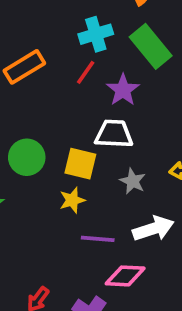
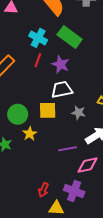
cyan cross: (96, 34) -> (38, 38), turned -30
yellow star: (72, 200) -> (30, 134), moved

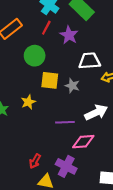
white trapezoid: (62, 90) -> (89, 61), moved
gray star: (78, 113) -> (72, 86), moved
green circle: (18, 114) -> (35, 56), moved

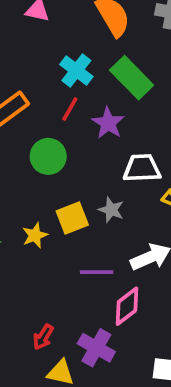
yellow square: (50, 80) -> (72, 218), moved, turned -30
pink diamond: (83, 142) -> (127, 306), turned -35

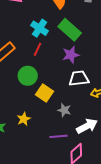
purple star: (108, 123) -> (71, 55), moved, turned 30
gray star: (111, 210) -> (64, 110), moved
yellow square: (72, 218) -> (44, 93), moved, turned -30

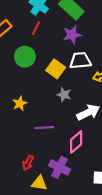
yellow square: (44, 93) -> (56, 69), moved
purple line: (58, 136) -> (44, 128), moved

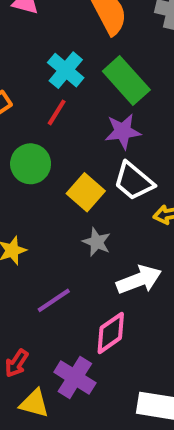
white trapezoid: (80, 61) -> (134, 181), turned -140
purple line: (44, 128) -> (54, 300), turned -36

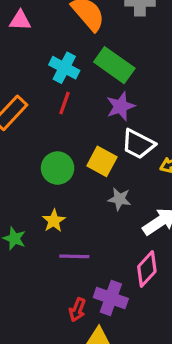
green circle: (31, 164) -> (58, 168), moved
purple line: (54, 300) -> (74, 256), moved, turned 48
purple cross: (75, 377) -> (111, 298), moved

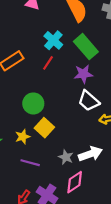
yellow square: (102, 161) -> (44, 128), moved
gray star: (119, 199) -> (66, 157), moved

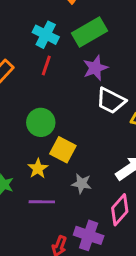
green rectangle: (86, 47) -> (89, 32), turned -65
gray star: (66, 157) -> (82, 184), moved
purple line: (30, 163) -> (42, 202), moved

